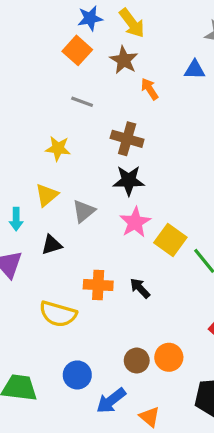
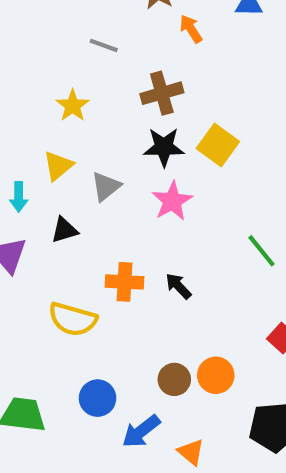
brown cross: (127, 139) -> (162, 93), turned -32
yellow star: (58, 148) -> (73, 106), turned 30
yellow square: (170, 240) -> (218, 145), moved

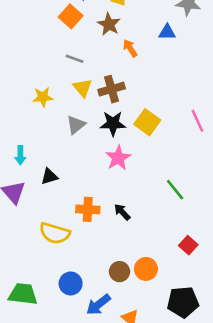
yellow star: (73, 106) -> (43, 97), moved, turned 30
yellow triangle: (58, 166) -> (82, 88), moved, turned -30
gray triangle: (106, 187) -> (76, 125), moved

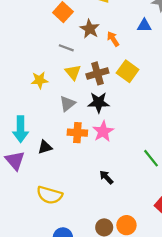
brown star: (109, 24) -> (90, 29), moved
yellow square: (147, 122) -> (128, 71), moved
cyan arrow: (20, 155) -> (21, 129), size x1.6
orange cross: (88, 209) -> (77, 133), moved

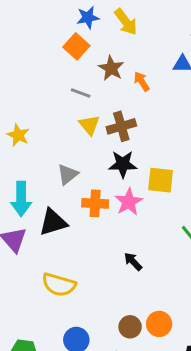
yellow square: (128, 71) -> (161, 180), moved, turned -30
yellow star: (39, 80) -> (18, 135), moved, turned 30
gray triangle: (67, 104) -> (68, 174), moved
black triangle: (45, 147) -> (53, 222), size x1.5

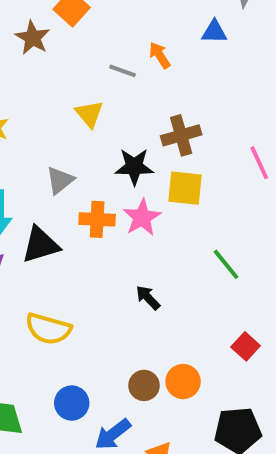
brown star: (111, 68) -> (33, 38), moved
gray line: (81, 93) -> (122, 71), moved
brown cross: (121, 126) -> (181, 135), moved

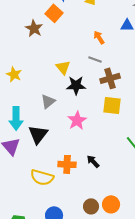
gray line: (122, 71) -> (95, 59), moved
black star: (134, 167) -> (76, 85), moved
pink star: (142, 217) -> (77, 120), moved
orange cross: (97, 219) -> (67, 164), moved
black triangle: (40, 245) -> (38, 134), turned -35

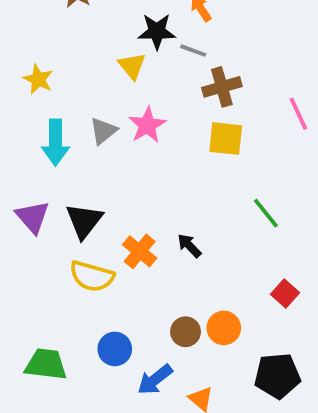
black star: (76, 85) -> (157, 31), moved
cyan arrow: (16, 118) -> (55, 142), moved
pink star: (77, 120) -> (147, 125), moved
black triangle: (38, 134) -> (84, 221), moved
orange cross: (67, 164) -> (140, 251), turned 36

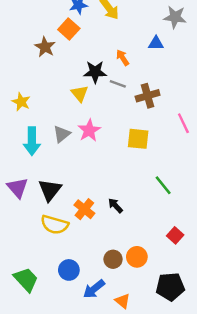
brown cross: (222, 87) -> (148, 96), moved
green trapezoid: (46, 364) -> (26, 280), turned 40

